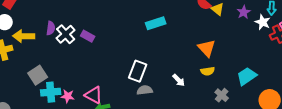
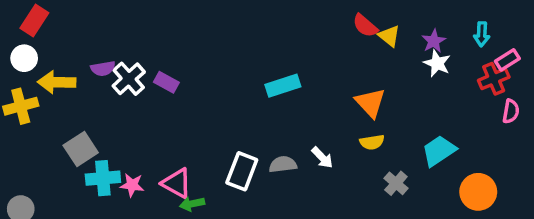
white star: (263, 22) -> (437, 63), moved
cyan rectangle: (156, 23) -> (283, 86), moved
purple semicircle: (51, 28) -> (103, 68), turned 72
white rectangle: (138, 71) -> (242, 171), moved
gray semicircle: (145, 90) -> (283, 164), moved

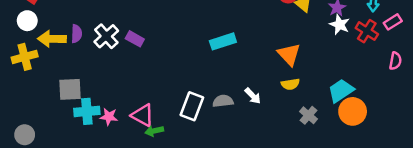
purple semicircle: (103, 68) -> (76, 34), moved, turned -78
red cross: (494, 79) -> (367, 31), moved, turned -35
gray square: (81, 149) -> (70, 89), turned 30
orange circle: (478, 192) -> (353, 111), moved

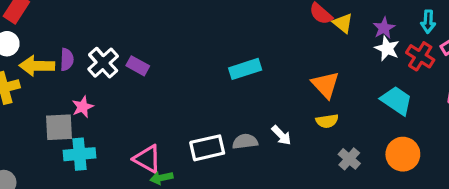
cyan trapezoid: (341, 91) -> (397, 101), moved, turned 68
white rectangle: (192, 106) -> (207, 148), turned 56
pink star: (109, 117) -> (83, 107), moved, turned -30

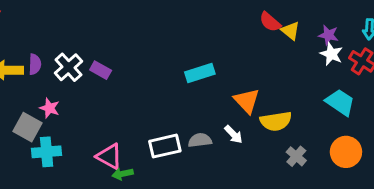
purple star: (384, 28) -> (328, 35), turned -30
orange triangle: (326, 85) -> (247, 101), moved
pink star: (83, 107) -> (49, 108), turned -30
yellow semicircle: (327, 121) -> (276, 121), size x1.5
gray square: (59, 127) -> (28, 127), turned 32

